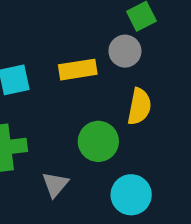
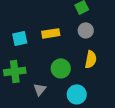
gray circle: (125, 51) -> (86, 30), moved
yellow semicircle: (139, 107) -> (91, 59), moved

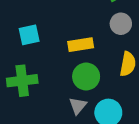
yellow rectangle: (51, 33) -> (81, 45), moved
gray triangle: (40, 89) -> (78, 106), moved

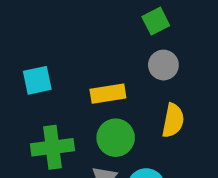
green cross: (22, 81) -> (53, 147), moved

